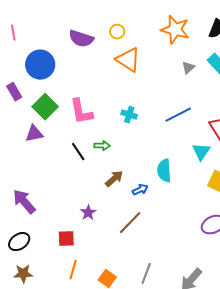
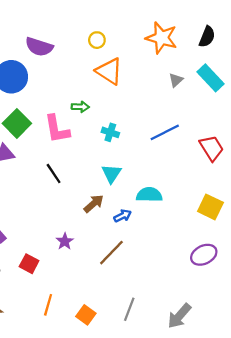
purple semicircle: (81, 39) -> (39, 47), moved
green arrow: (102, 146) -> (80, 107), moved
cyan triangle: (201, 152) -> (111, 174), moved
cyan semicircle: (164, 171) -> (149, 195), turned 95
red square: (66, 239) -> (29, 264), moved, turned 30

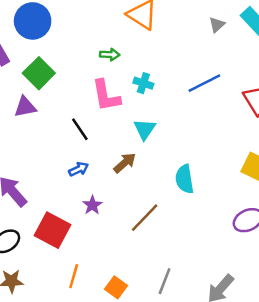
pink L-shape: (57, 129) -> (106, 96), moved
cyan semicircle: (149, 195) -> (184, 179), moved, turned -100
blue arrow: (123, 216) -> (79, 169), moved
red square: (29, 264) -> (52, 230), size x1.6

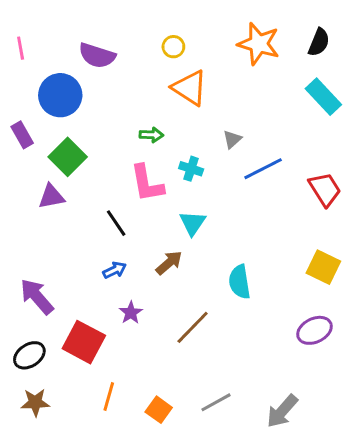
gray triangle: (217, 25) -> (232, 139), moved
gray line: (165, 281) -> (216, 402), turned 40

